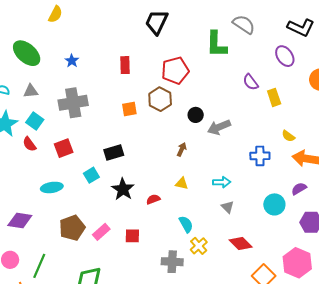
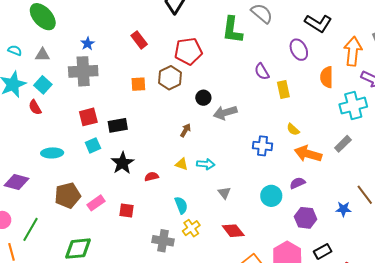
blue star: (72, 61) -> (88, 44), moved
red rectangle: (125, 65) -> (139, 40), turned -42
red square: (64, 148) -> (88, 117), moved
cyan arrow: (222, 182) -> (206, 164), moved

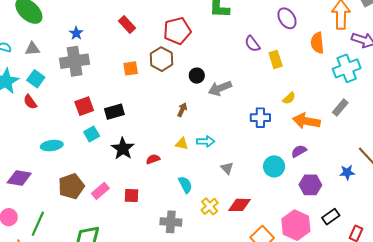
yellow semicircle: (293, 129) -> (289, 98), turned -80
yellow cross: (191, 228) -> (210, 206), moved
red diamond: (233, 231) -> (240, 205), turned -45

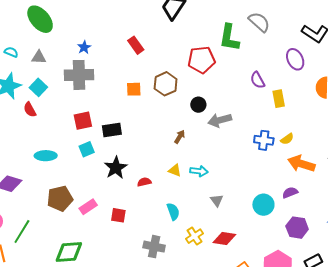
red pentagon: (177, 31) -> (202, 60), moved
blue cross: (260, 118) -> (264, 140), moved

